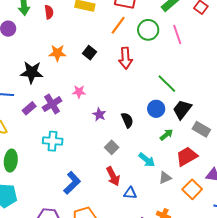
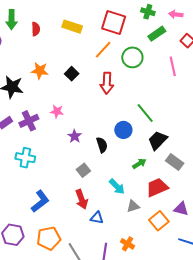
pink line: (177, 35) -> (173, 66), moved
blue circle: (156, 109) -> (123, 130), moved

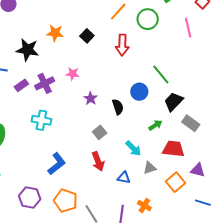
red trapezoid: (157, 187) -> (173, 149), turned 30
blue triangle: (97, 218) -> (124, 178), moved
orange pentagon: (49, 238) -> (66, 201), turned 30

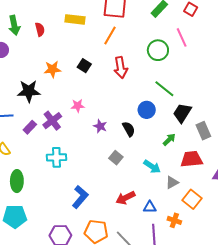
green circle: (148, 19) -> (158, 50), moved
gray rectangle: (191, 123) -> (203, 131), turned 42
red arrow: (98, 161) -> (125, 198), moved, turned 96
blue triangle: (124, 178) -> (150, 207), moved
orange square: (176, 182) -> (192, 199), moved

